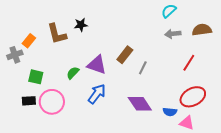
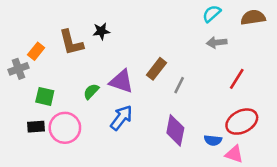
brown semicircle: (202, 30) -> (253, 17), moved
purple diamond: (140, 104) -> (175, 130), turned 45

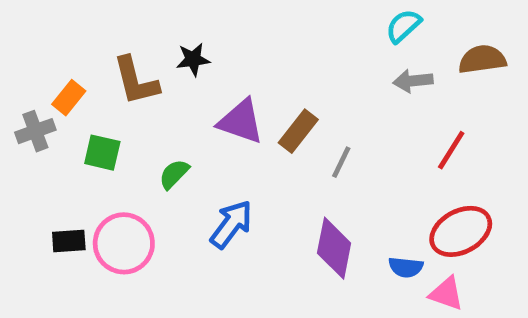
brown semicircle: (253, 17) -> (482, 59), moved
purple triangle: (121, 81) -> (241, 122), moved
green square: (45, 96) -> (102, 153), moved

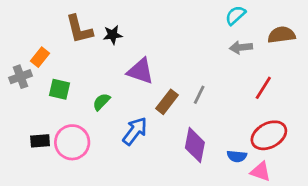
brown L-shape: (136, 81) -> (79, 29), moved
brown rectangle: (298, 131) -> (167, 102), moved

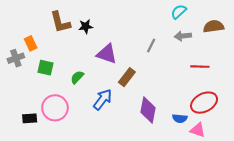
orange rectangle: (40, 57) -> (31, 43), turned -64
red line: (263, 88) -> (200, 67), turned 60
gray line: (199, 95) -> (151, 45), moved
black rectangle: (40, 141) -> (30, 118), moved

